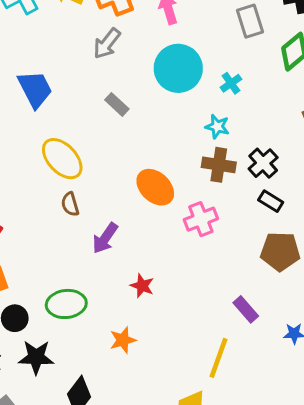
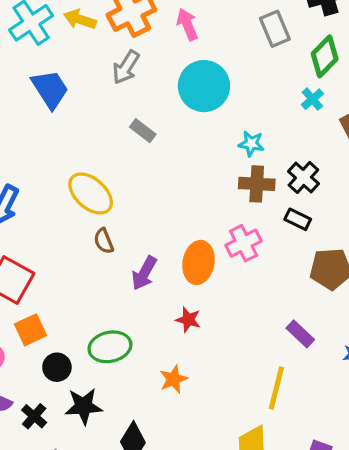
cyan cross: (231, 83) -> (312, 99), moved
blue trapezoid: (35, 89) -> (50, 89), moved
orange ellipse: (155, 187) -> (199, 262), moved, turned 63
black rectangle: (271, 201) -> (298, 219), moved

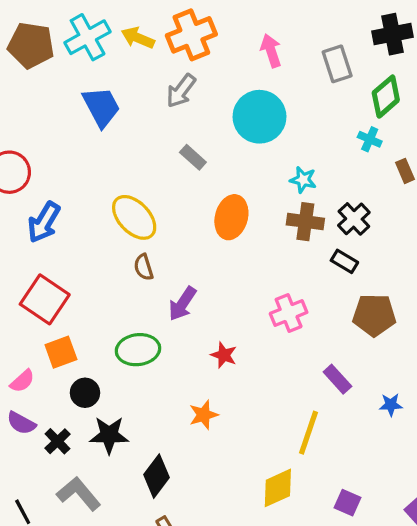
pink arrow: (187, 24) -> (271, 51), moved
cyan cross: (312, 99) -> (370, 139), turned -30
pink cross: (244, 243) -> (289, 313), moved
orange ellipse: (199, 262) -> (231, 217), moved
green ellipse: (110, 347) -> (138, 350), moved

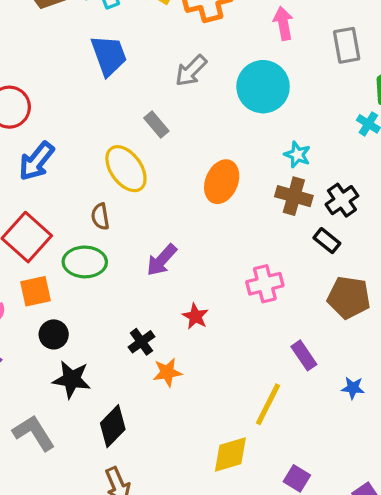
gray arrow: (181, 91) -> (191, 71), moved
gray rectangle: (193, 157) -> (156, 124), moved
brown semicircle: (144, 267) -> (100, 217), moved
green ellipse: (138, 350) -> (85, 262), moved
black cross: (57, 441) -> (141, 342), moved

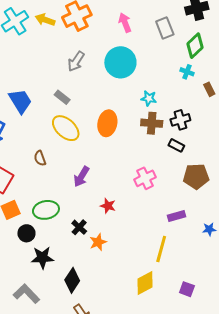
blue trapezoid: (109, 55) -> (20, 101), moved
yellow ellipse: (126, 169) -> (66, 128), moved
black cross: (342, 200) -> (180, 120), turned 30
green ellipse: (85, 262) -> (46, 210), moved
purple rectangle: (304, 355) -> (176, 216), turned -60

